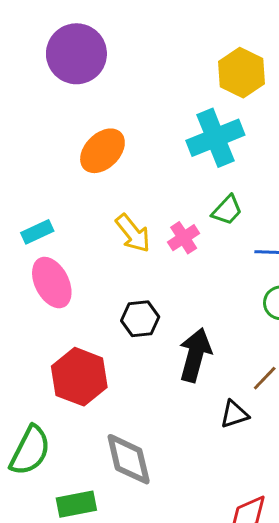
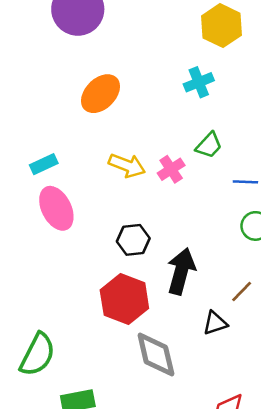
cyan cross: (215, 138) -> (199, 82), size x0.6
yellow arrow: (133, 233) -> (127, 165), turned -30
red hexagon: (79, 377) -> (124, 299), moved
gray diamond: (129, 459) -> (156, 355), moved

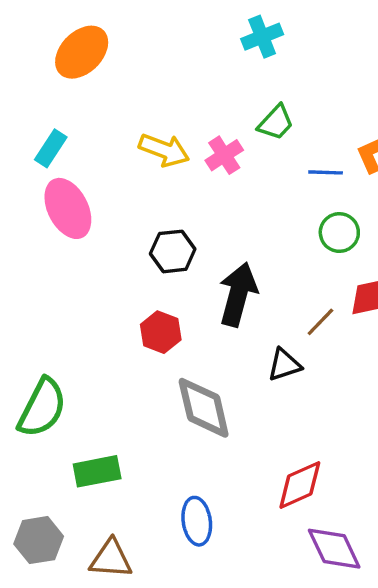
orange ellipse: (100, 94) -> (82, 52), moved
cyan rectangle: (44, 164) -> (51, 148), turned -32
red hexagon: (124, 299) -> (161, 332), size x0.6

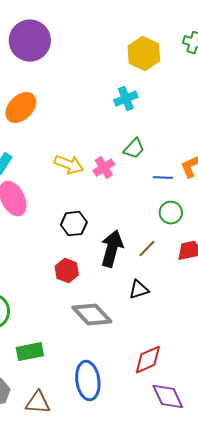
brown line: (320, 322) -> (147, 249), moved
gray diamond: (204, 408) -> (92, 315), turned -30
blue ellipse: (197, 521) -> (88, 381), size x1.4

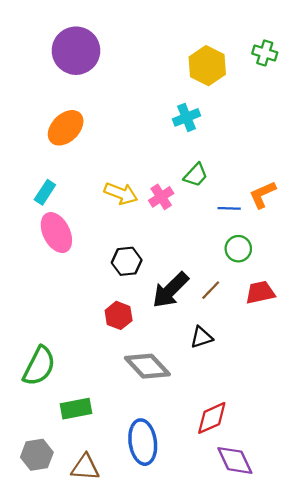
black arrow: (112, 249) -> (170, 290), turned -150

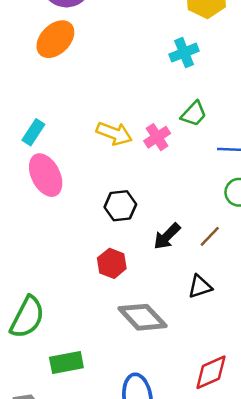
orange ellipse: (66, 128) -> (55, 39), moved
black arrow: (170, 290) -> (167, 236), size x0.7

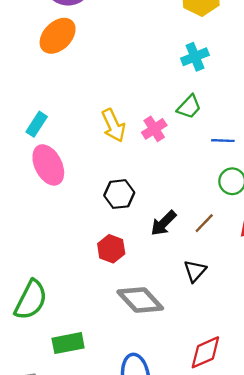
cyan cross: (184, 53) -> (195, 57), moved
yellow arrow: (114, 133) -> (113, 125), turned 44
black triangle: (200, 287) -> (195, 271), turned -30

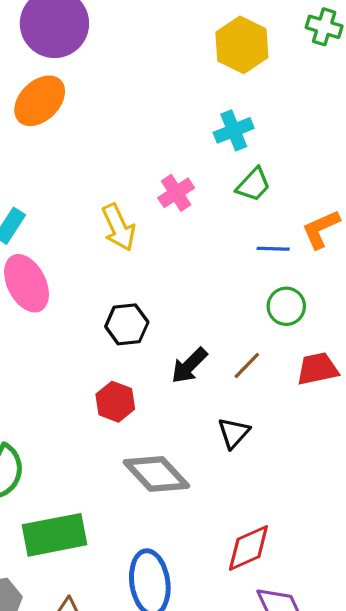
green trapezoid: (189, 107) -> (253, 185), moved
pink cross: (154, 129) -> (176, 193), moved
green rectangle: (68, 343) -> (54, 535), size x1.4

